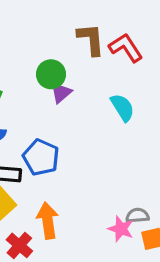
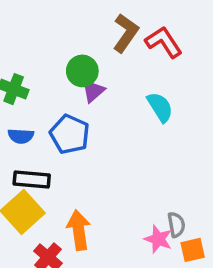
brown L-shape: (91, 39) -> (126, 33), turned 40
blue pentagon: (41, 157) -> (70, 134), moved
gray semicircle: (137, 216) -> (176, 225), turned 85

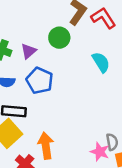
green circle: (82, 71) -> (59, 38), moved
purple triangle: (93, 91) -> (29, 51), moved

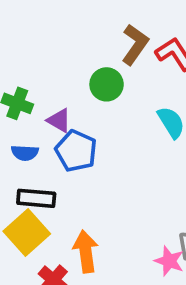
purple triangle: (29, 51) -> (59, 120), moved, turned -49

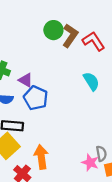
green circle: (107, 84) -> (53, 30), moved

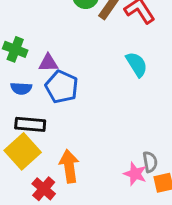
purple triangle: (26, 80) -> (48, 63), turned -32

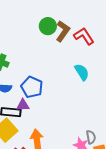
purple triangle: (48, 63) -> (23, 105), moved

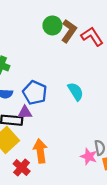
cyan semicircle: (82, 72) -> (76, 92), moved

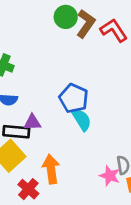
cyan semicircle: (76, 92) -> (82, 120), moved
blue pentagon: (35, 93) -> (74, 98), moved

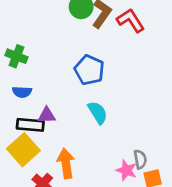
blue pentagon: (74, 98) -> (89, 70), moved

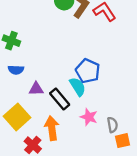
blue pentagon: (89, 70) -> (88, 71), moved
black rectangle: (30, 125) -> (60, 99), moved, turned 45
pink star: (126, 170) -> (89, 117), moved

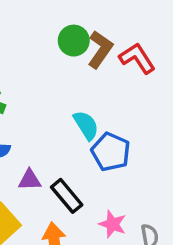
cyan semicircle: (78, 87) -> (86, 125), moved

